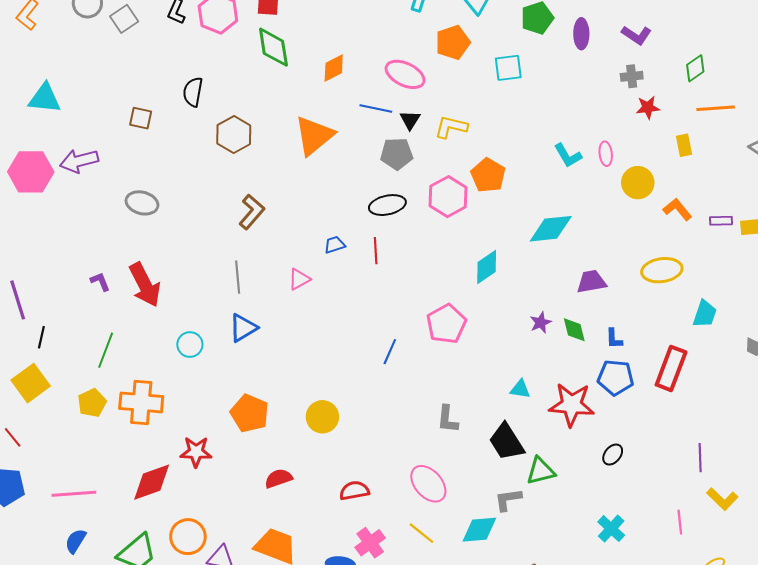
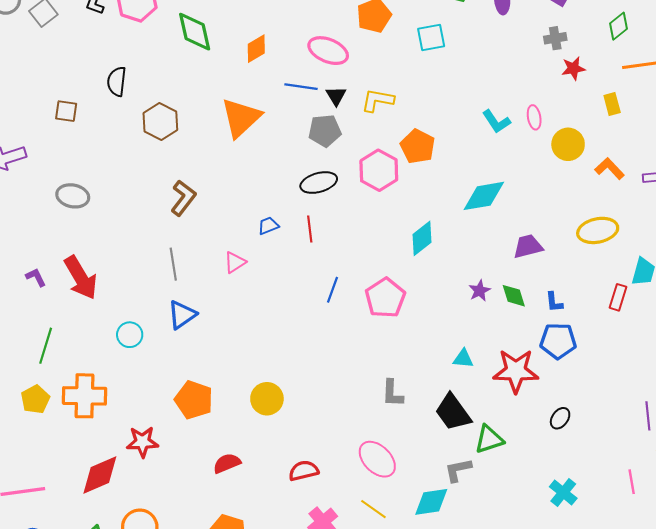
blue line: (390, 352) -> (333, 290), moved
red rectangle: (671, 368) -> (618, 297), moved, size x0.6

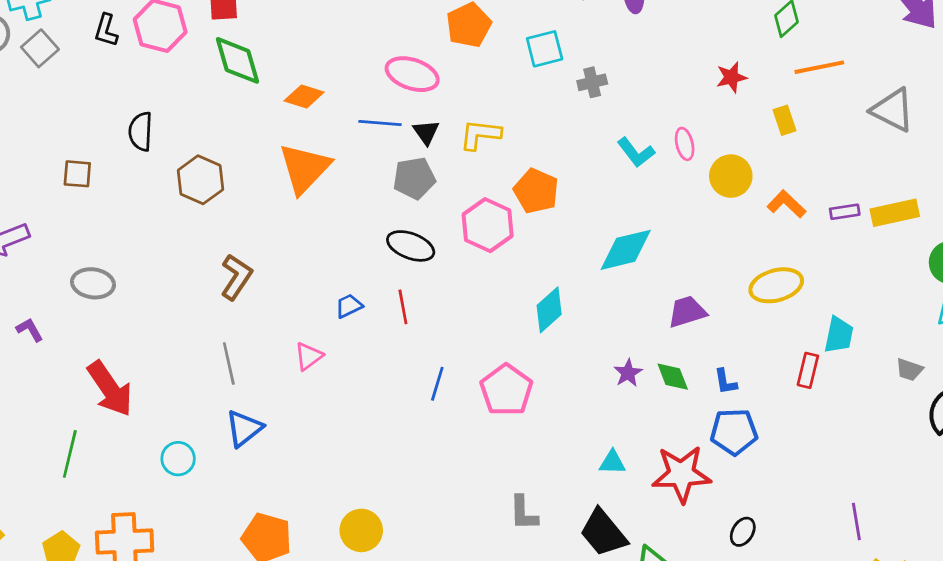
gray cross: (555, 38) -> (592, 82), moved
orange diamond: (256, 49) -> (304, 97), moved, turned 52
black ellipse: (319, 183) -> (411, 246), turned 40
purple L-shape: (36, 277) -> (30, 330), moved
green line: (46, 346) -> (70, 454), moved

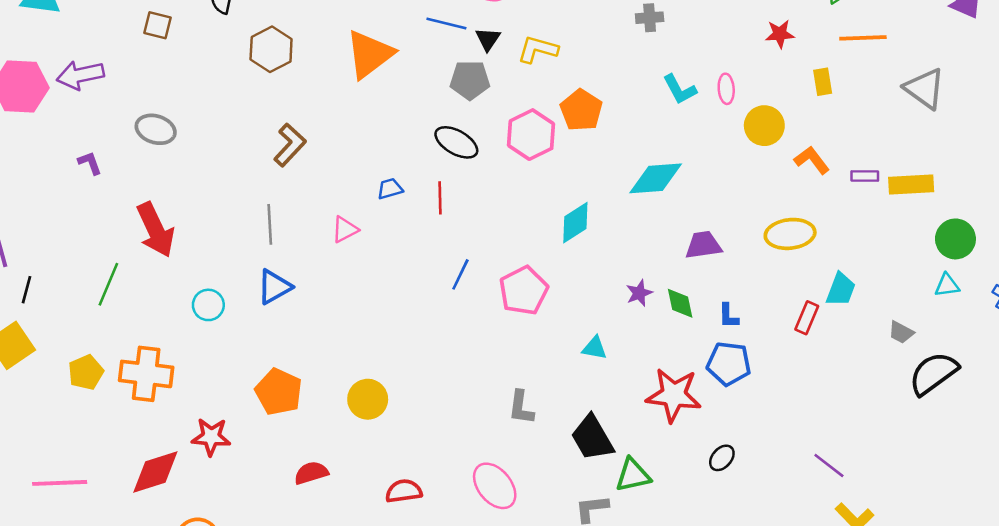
cyan triangle: (612, 462) -> (595, 348), moved
purple line: (856, 522) -> (829, 465), turned -52

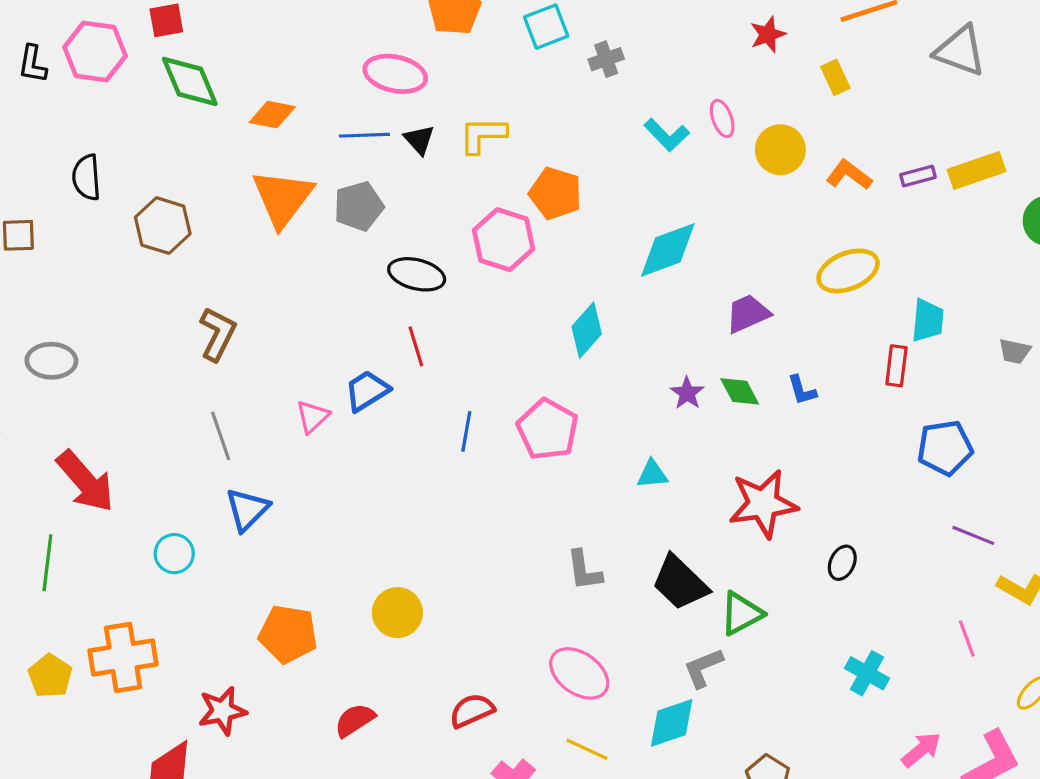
gray pentagon: (470, 80) -> (359, 206), moved
blue trapezoid: (390, 189) -> (367, 391), moved, size x1.4
blue pentagon: (729, 364) -> (945, 448), moved

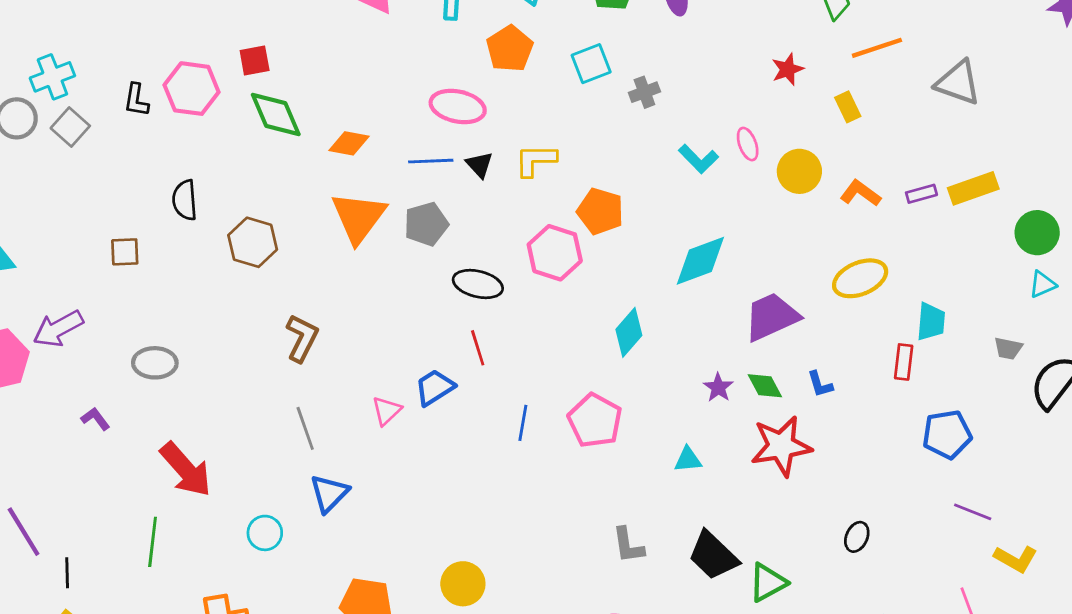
purple trapezoid: (748, 314) -> (771, 317), size x1.4
red star: (763, 504) -> (781, 446), moved

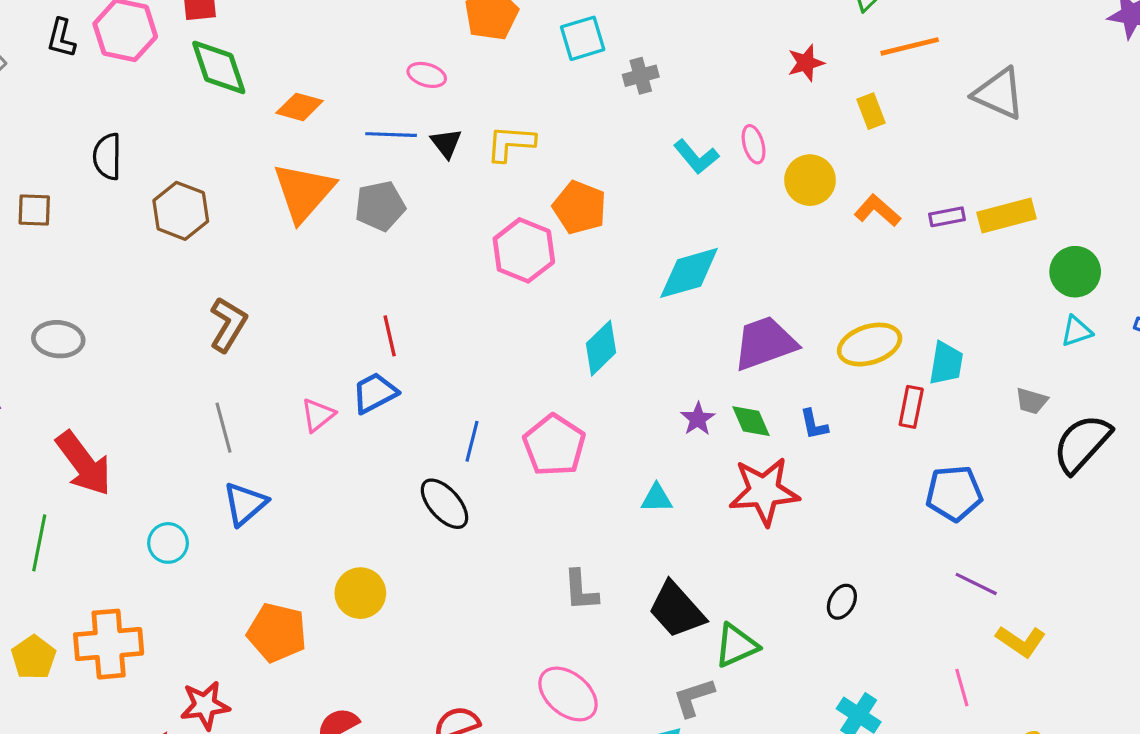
pink ellipse: (458, 106) -> (427, 75), size x0.6
yellow ellipse: (860, 278) -> (870, 345), moved
black ellipse: (478, 284) -> (444, 504), moved, turned 30
red line: (478, 348) -> (390, 336), moved
yellow circle: (463, 584) -> (360, 593), moved

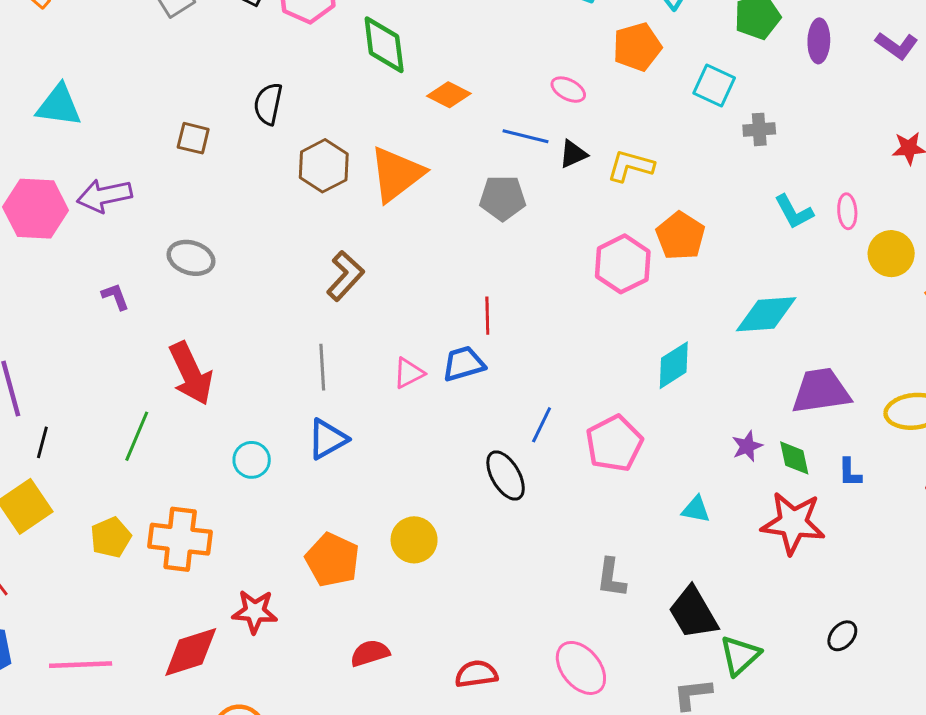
cyan square: (583, 38) -> (714, 85), turned 30
black triangle: (446, 143) -> (573, 154), turned 32
orange triangle: (304, 192) -> (397, 174), moved
green triangle: (736, 646) -> (740, 656), turned -30

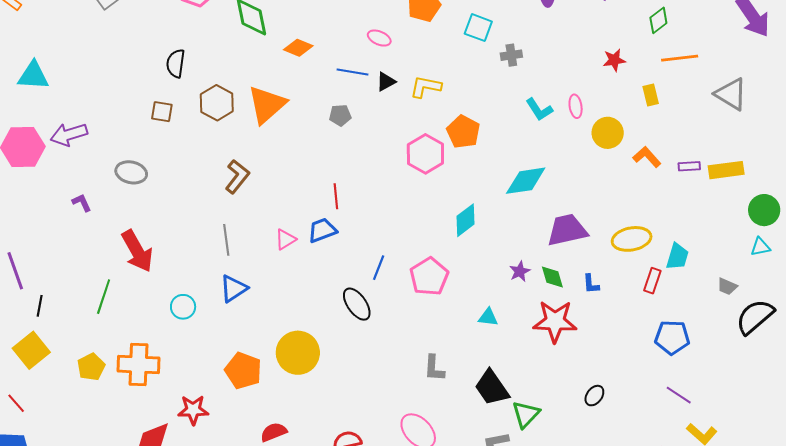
brown square: (193, 138) -> (162, 112), moved
gray pentagon: (503, 198) -> (340, 115), size x0.7
yellow circle: (414, 540) -> (298, 353), size x1.4

